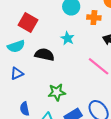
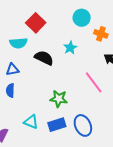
green star: (57, 92) -> (59, 99), moved
blue semicircle: (25, 109) -> (10, 90), moved

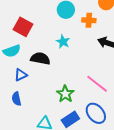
blue triangle: (13, 70) -> (21, 75), moved
pink line: (94, 82) -> (97, 84), moved
green star: (59, 99) -> (65, 94), turned -30

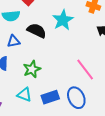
cyan star: (63, 42) -> (63, 20), size x1.5
green star: (65, 94) -> (32, 69), moved

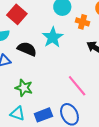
green star: (32, 69) -> (24, 88), turned -30

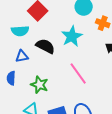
pink line: (77, 86) -> (78, 73), moved

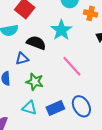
blue triangle: (22, 56) -> (22, 59), moved

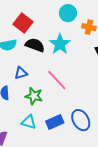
black semicircle: (36, 43) -> (35, 45), moved
pink line: (72, 66) -> (57, 80), moved

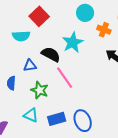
black semicircle: (35, 45) -> (51, 54), moved

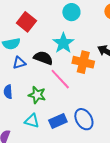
orange cross: (104, 30) -> (83, 62), moved, size x1.5
blue triangle: (30, 66) -> (19, 63), moved

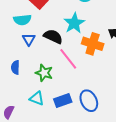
blue triangle: (19, 63) -> (29, 39), turned -48

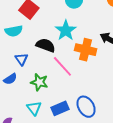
blue triangle: (29, 39) -> (21, 59), moved
blue semicircle: (15, 67) -> (10, 79), turned -120
cyan triangle: (37, 98) -> (34, 108), turned 35

